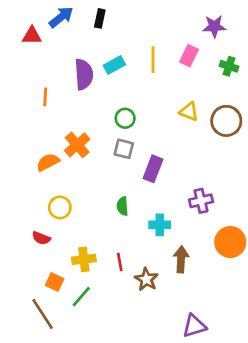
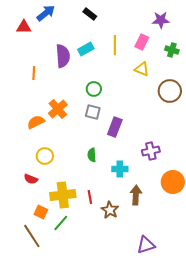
black rectangle: (100, 18) -> (90, 14), moved, turned -64
yellow triangle: (189, 112) -> (142, 69), moved
yellow cross: (84, 259) -> (63, 195), size x1.4

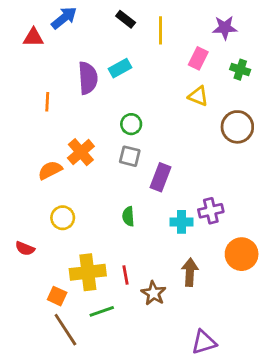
yellow line: (115, 45) -> (160, 30), moved
cyan cross: (120, 169) -> (181, 222), moved
red semicircle: (31, 179) -> (25, 248), moved
green line: (61, 223) -> (102, 311), moved, turned 30
brown line: (32, 236) -> (65, 330), moved

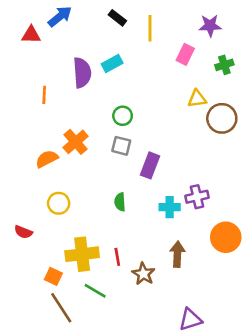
green cross: (240, 70) -> (224, 65), turned -36
yellow triangle: (198, 96) -> (197, 99), moved, turned -30
green line: (102, 311) -> (95, 291), turned 50

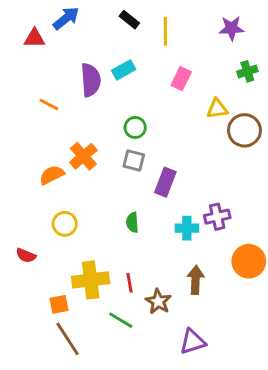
pink rectangle: (185, 54) -> (181, 79), moved
orange line: (44, 95) -> (49, 104), turned -66
orange square: (53, 276) -> (59, 304), turned -36
green line: (95, 291) -> (121, 320), moved
purple triangle: (190, 319) -> (193, 342), moved

